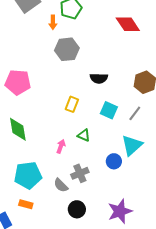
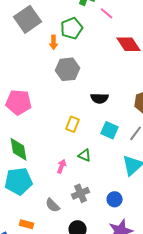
blue circle: (114, 161) -> (115, 199), moved
cyan pentagon: (28, 175) -> (19, 181), moved
gray semicircle: (61, 185) -> (53, 205), moved

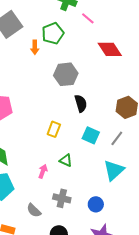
gray hexagon: (68, 69) -> (66, 74), moved
black semicircle: (100, 98) -> (81, 103), turned -108
gray cross: (81, 193) -> (62, 198), turned 36

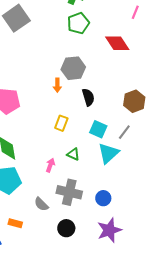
pink line: (88, 18) -> (135, 12), moved, turned 72
green pentagon: (53, 33) -> (78, 23), moved
orange arrow: (35, 47) -> (57, 85), moved
cyan triangle: (114, 170) -> (108, 153), moved
gray cross: (62, 198) -> (69, 192), size x1.4

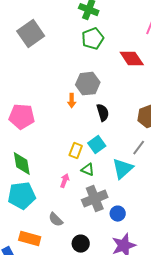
yellow rectangle: (61, 123) -> (76, 151), moved
cyan square: (98, 129) -> (97, 145), moved, turned 30
gray cross: (69, 192) -> (95, 199), moved, turned -35
orange rectangle: (15, 223) -> (30, 239), size x1.5

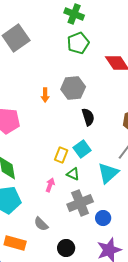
orange arrow: (72, 101) -> (45, 95), moved

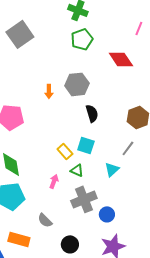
cyan square: (82, 149) -> (86, 145), turned -36
yellow rectangle: (61, 155) -> (65, 151), turned -63
cyan triangle: (108, 173) -> (112, 169), size x0.7

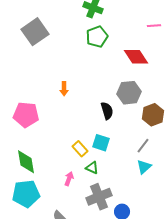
pink line: (139, 28) -> (154, 26), turned 64
gray hexagon: (77, 84) -> (129, 93), moved
cyan triangle: (112, 169) -> (144, 167), moved

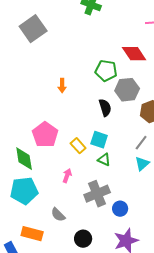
green pentagon: (97, 37) -> (106, 71), moved, turned 30
pink pentagon: (26, 115) -> (45, 135), moved, turned 30
green triangle: (92, 168) -> (104, 160), moved

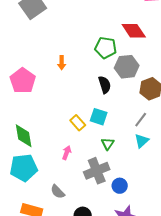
pink pentagon: (45, 135) -> (23, 81), moved
green triangle: (104, 160) -> (108, 144), moved, turned 40

